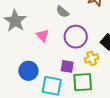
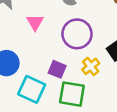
yellow cross: (92, 58) -> (91, 66), turned -32

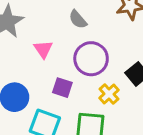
purple square: (57, 69) -> (62, 88), moved

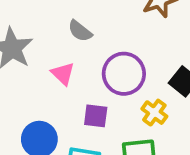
gray semicircle: (78, 19) -> (80, 31), moved

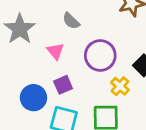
purple square: (96, 116) -> (63, 85), moved, turned -36

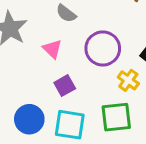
blue circle: (34, 98) -> (29, 119), moved

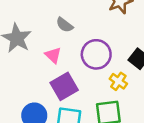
purple square: (65, 86) -> (64, 86), size x1.5

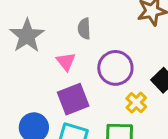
gray semicircle: (65, 25) -> (84, 29), turned 42

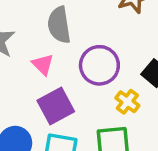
gray semicircle: (84, 29) -> (59, 25), size x1.5

